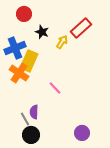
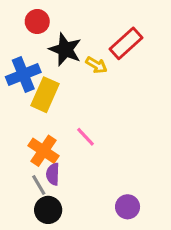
black star: (42, 32) -> (65, 50), size x1.5
yellow arrow: (62, 42) -> (96, 65), turned 88
orange cross: (19, 73) -> (43, 151), moved

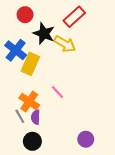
red rectangle: (126, 43) -> (74, 17), moved
yellow arrow: (96, 65) -> (65, 44), size x1.5
blue cross: (23, 74) -> (16, 50), turned -30
gray line: (39, 185) -> (20, 116), moved

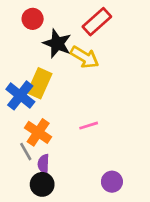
blue cross: (16, 50) -> (20, 95), moved
pink line: (58, 92) -> (89, 126), moved, turned -64
purple semicircle: (36, 117) -> (44, 164), moved

